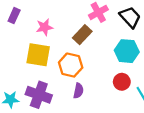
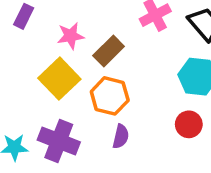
brown rectangle: (82, 35) -> (109, 51), moved
yellow square: (38, 55) -> (59, 79), turned 35

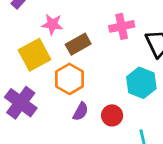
red circle: (189, 124) -> (112, 115), moved
purple semicircle: (121, 136) -> (81, 112), moved

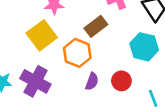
brown rectangle: (78, 44) -> (96, 26), moved

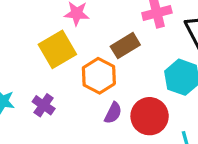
purple cross: (35, 81) -> (44, 105), size x0.6
red circle: (121, 81) -> (150, 116), size x1.5

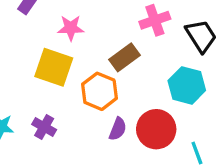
yellow square: (57, 49) -> (54, 67), turned -36

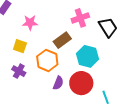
yellow square: (54, 67) -> (20, 46), size x0.6
cyan hexagon: (187, 85) -> (88, 56), moved
purple cross: (44, 127) -> (19, 71), moved

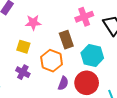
brown rectangle: (62, 40) -> (66, 40), turned -72

